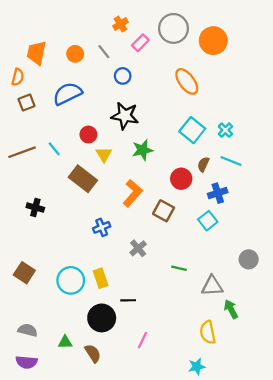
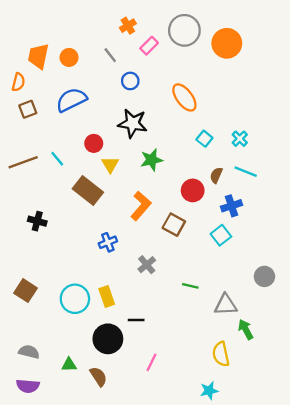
orange circle: (75, 54) -> (69, 57), moved
orange ellipse: (187, 81) -> (184, 97), moved
cyan square: (192, 130) -> (204, 139), size x0.6

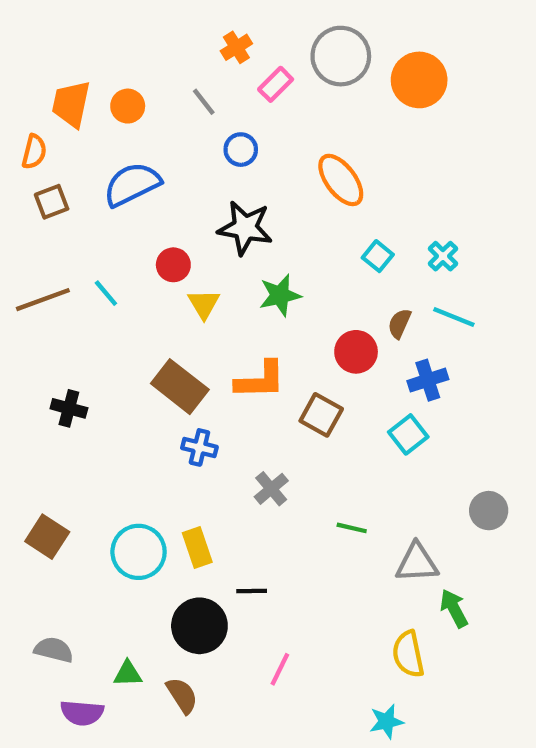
brown rectangle: (88, 190) -> (180, 387), moved
orange L-shape: (141, 206) -> (260, 380), turned 48
blue cross: (108, 242) -> (199, 447), turned 36
purple semicircle: (28, 386) -> (82, 713), moved

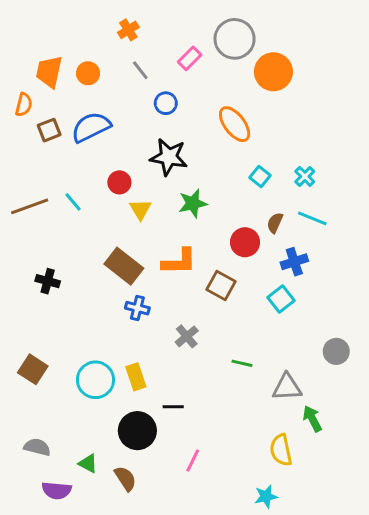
orange cross: (236, 47) -> (128, 30), moved
orange circle: (419, 80) -> (273, 72), moved
brown square: (52, 202) -> (49, 130), moved
green triangle: (128, 674) -> (88, 464), turned 30

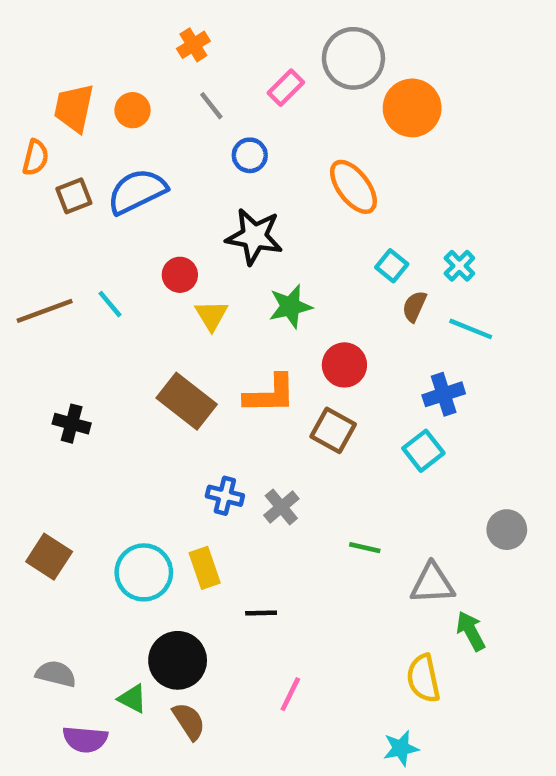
brown semicircle: (275, 223) -> (414, 306), moved
red circle: (245, 242) -> (344, 365), moved
blue cross: (137, 308) -> (225, 496), moved
black circle: (137, 431) -> (178, 660), moved

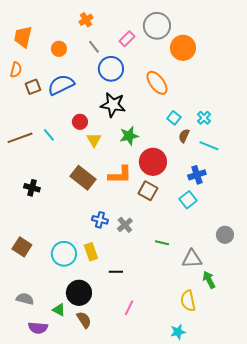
orange trapezoid: (74, 108) -> (23, 37), moved
blue circle: (250, 155) -> (111, 69), size x1.6
red circle: (344, 365) -> (153, 162), size x1.4

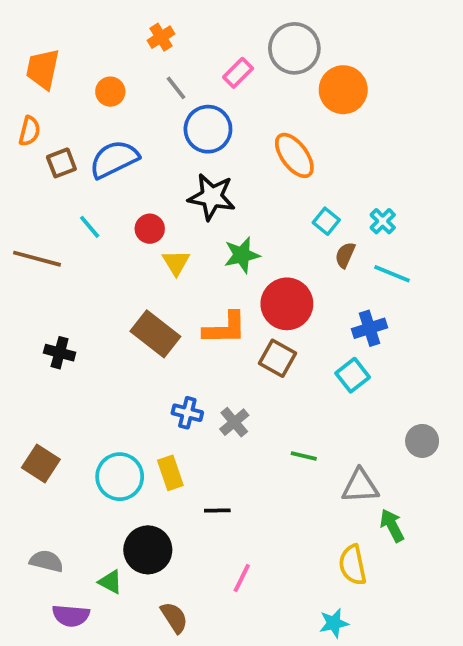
cyan line: (49, 135) -> (90, 227), moved
brown line: (20, 138) -> (37, 259), turned 35
brown semicircle: (84, 320) -> (174, 617), moved

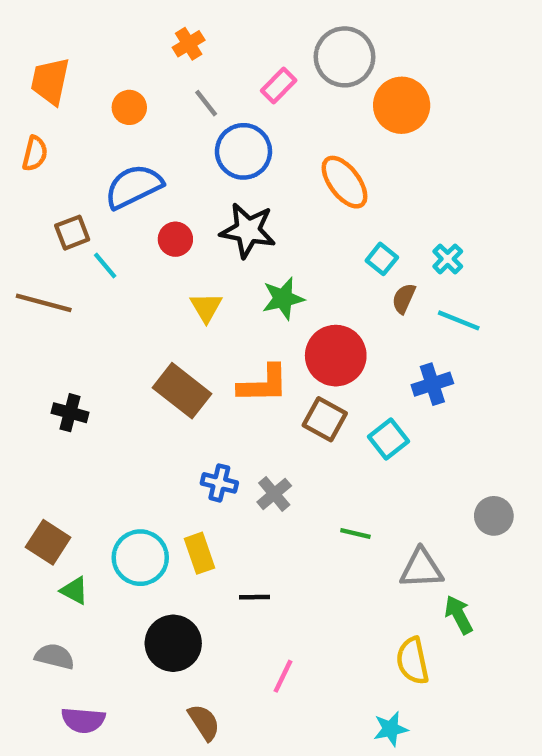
brown square: (61, 163) -> (72, 233), moved
red circle: (150, 229) -> (175, 239), moved
cyan square: (353, 375) -> (388, 439), moved
green triangle: (110, 582) -> (74, 591), moved

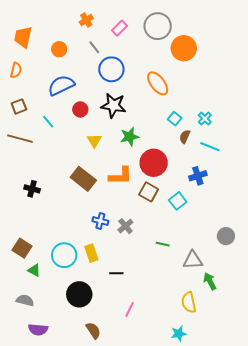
pink rectangle: (279, 85) -> (119, 28), moved
brown square: (72, 233) -> (19, 106), moved

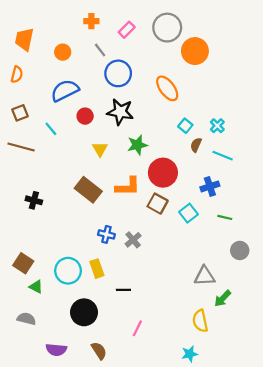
orange cross: (86, 20) -> (91, 21), turned 32
green line: (163, 244) -> (225, 217), moved
green arrow: (210, 281) -> (223, 298), turned -108
purple semicircle: (38, 330) -> (56, 350), moved

